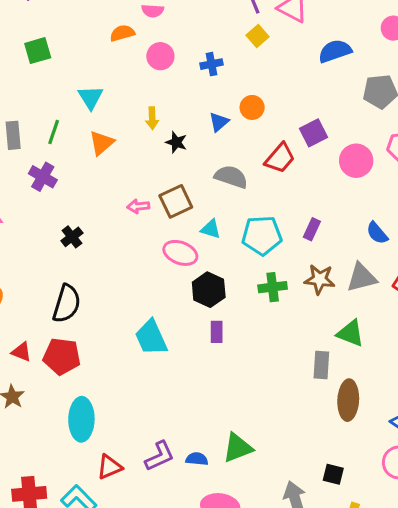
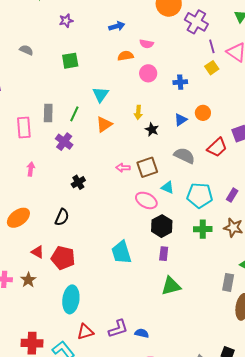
black semicircle: (67, 304) -> (62, 217), moved, size x0.7
green triangle: (238, 448) -> (171, 286), moved

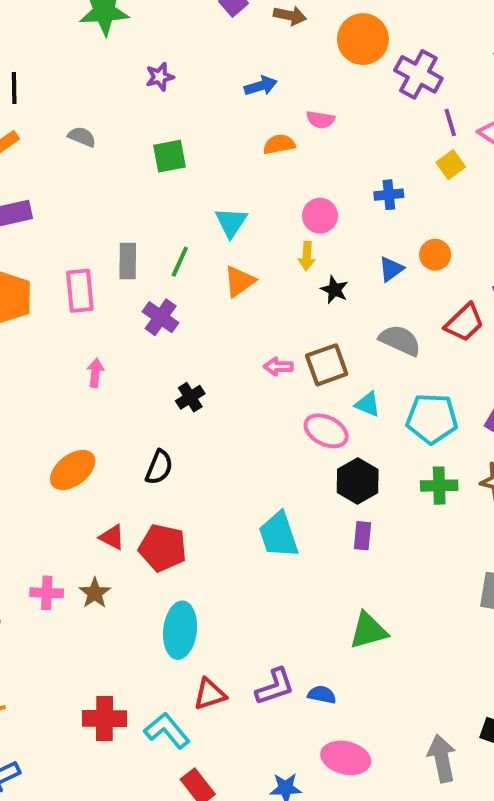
pink circle: (148, 73) -> (320, 216), moved
green triangle: (171, 286) -> (368, 631), moved

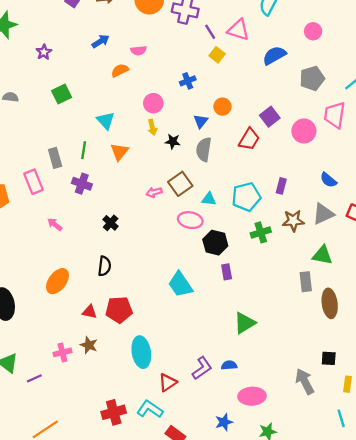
gray semicircle: (400, 340) -> (204, 149), moved, turned -90
pink arrow: (95, 373) -> (55, 224), turned -42

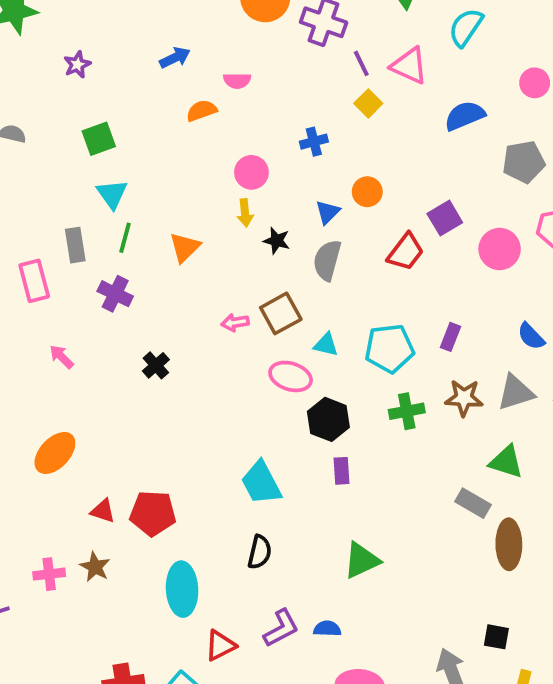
cyan triangle: (106, 121) -> (112, 194), moved
black semicircle: (104, 266) -> (260, 552), moved
gray rectangle: (306, 282) -> (473, 503), turned -60

